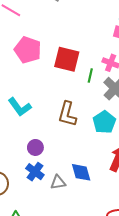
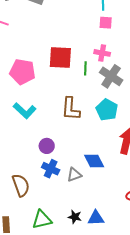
pink pentagon: (28, 50) -> (22, 72), moved

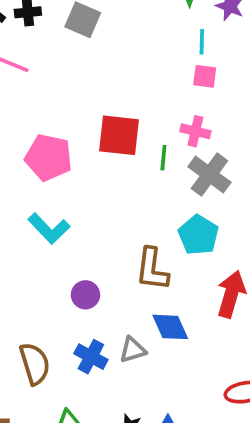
brown L-shape: (71, 109) -> (152, 269), moved
blue cross: (51, 169) -> (91, 357), moved

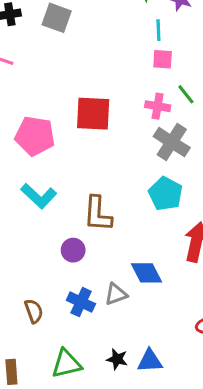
green line: (163, 158) -> (186, 94), moved, turned -40
brown L-shape: (152, 269) -> (98, 214), moved
brown semicircle: (35, 364) -> (34, 311), size x0.7

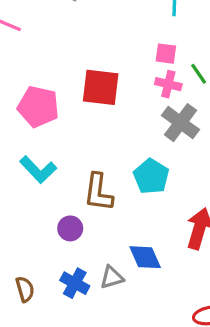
pink square: (163, 59) -> (166, 54), moved
cyan pentagon: (166, 194) -> (151, 176), moved

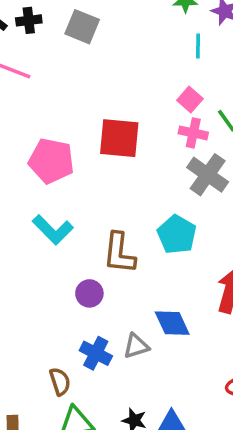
pink square: (166, 54) -> (190, 99), turned 35
brown semicircle: (25, 289) -> (60, 381), moved

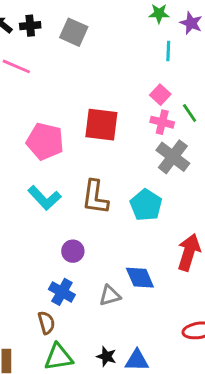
brown L-shape: (119, 253) -> (95, 197), moved
blue cross: (96, 353) -> (62, 292), moved

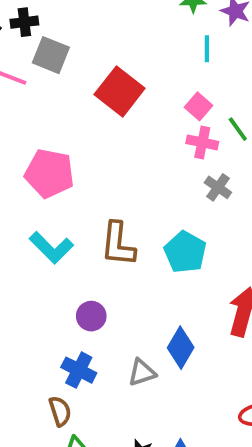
gray square: (74, 32) -> (51, 55), moved
red square: (101, 125) -> (120, 91), moved, turned 33
gray cross: (173, 157) -> (218, 187), size x0.6
blue diamond: (140, 278) -> (181, 348), turned 56

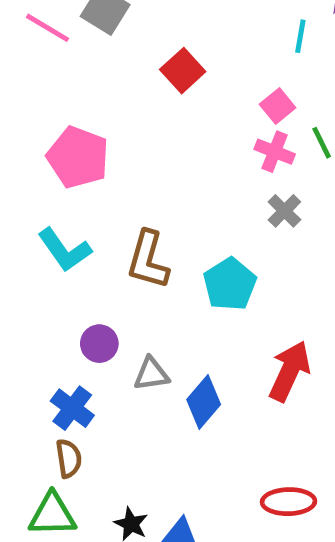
red square: (120, 91) -> (183, 71), size x0.7
gray triangle: (142, 373) -> (151, 374), moved
brown semicircle: (60, 411) -> (69, 458), moved

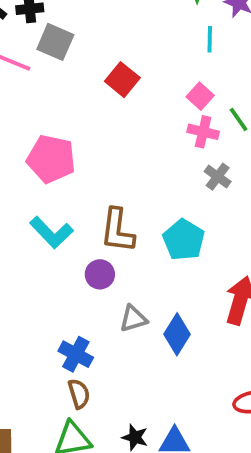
purple circle: (99, 344) -> (100, 274), moved

